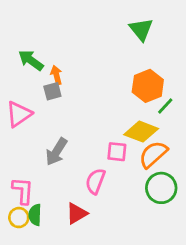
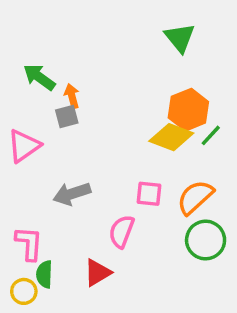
yellow diamond: (141, 132) -> (171, 137), moved
gray arrow: (56, 152) -> (72, 194), turned 40
yellow circle: (19, 218) -> (24, 291), moved

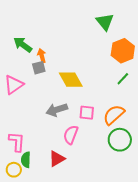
orange hexagon: (188, 110) -> (123, 51), moved
yellow diamond: (171, 137) -> (71, 80), moved, turned 40
gray arrow: (72, 194) -> (57, 110), moved

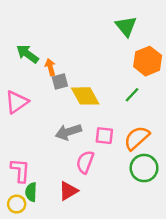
gray square: (39, 68) -> (60, 82), moved
green line: (123, 79) -> (132, 95), moved

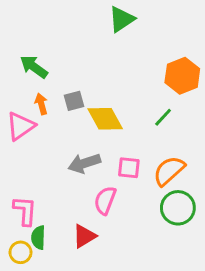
green triangle: (126, 26) -> (121, 19), moved, turned 35
orange arrow: (50, 67) -> (41, 104), moved

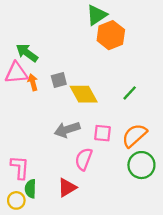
orange hexagon: (182, 76) -> (111, 35), moved
pink triangle: (21, 126) -> (16, 73), moved, turned 30

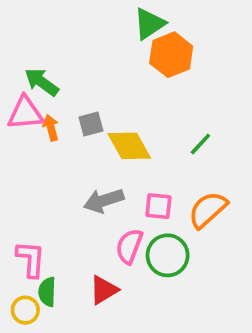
green circle: (141, 165) -> (168, 255), moved

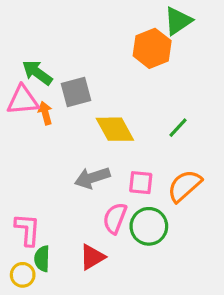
green triangle: (149, 24) -> (178, 21), moved
gray square: (91, 124) -> (76, 92), moved, size x1.4

